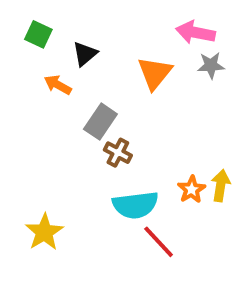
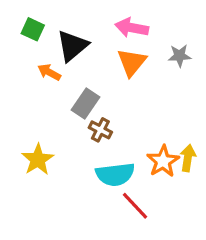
pink arrow: (195, 32) -> (132, 28), moved
black triangle: (85, 54) -> (72, 46), size x1.5
orange star: (192, 189) -> (163, 161), size x1.4
yellow star: (44, 232) -> (38, 160), moved

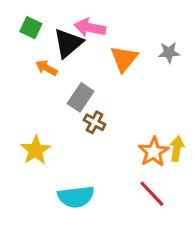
pink arrow: (132, 28) -> (90, 28), moved
cyan semicircle: (115, 174) -> (76, 197), moved
red line: (135, 206) -> (152, 194), moved

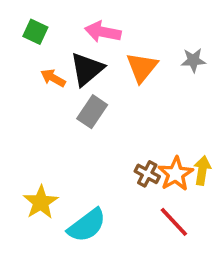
black triangle: (68, 43) -> (87, 69), moved
brown cross: (95, 122) -> (147, 174), moved
yellow star: (36, 150) -> (41, 202), moved
cyan semicircle: (76, 197) -> (87, 225), turned -30

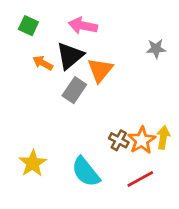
orange triangle: (142, 67) -> (100, 70), moved
red line: (174, 222) -> (140, 179), turned -76
cyan semicircle: (87, 225) -> (86, 172), moved, turned 88

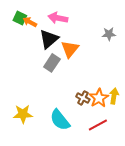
orange arrow: (43, 63) -> (30, 22), moved
yellow star: (33, 163) -> (23, 114), turned 30

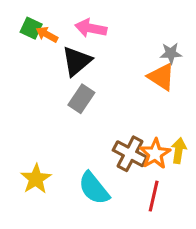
orange triangle: (70, 49) -> (161, 77), moved, turned -36
brown cross: (83, 98) -> (130, 154), size x1.5
yellow star: (23, 114) -> (36, 179), turned -30
red line: (98, 125) -> (154, 196), turned -48

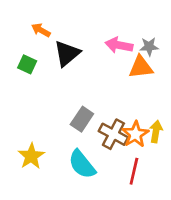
green square: (31, 28) -> (27, 64), moved
pink arrow: (91, 28) -> (119, 45), moved
orange triangle: (161, 77) -> (141, 67), turned -40
gray rectangle: (81, 99) -> (82, 119), moved

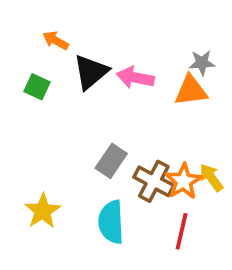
pink arrow: (119, 45) -> (135, 78), moved
yellow arrow: (156, 131) -> (211, 178), turned -45
cyan semicircle: (82, 164) -> (111, 222), turned 36

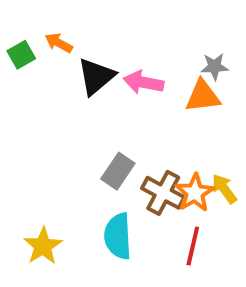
green square: (37, 87) -> (21, 55), moved, turned 35
yellow star: (43, 211) -> (43, 246), moved

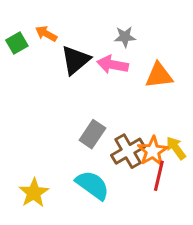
gray star: (214, 67) -> (125, 37), moved
brown cross: (163, 193) -> (128, 151), turned 32
cyan semicircle: (118, 236) -> (92, 185), turned 129
red line: (193, 246) -> (159, 176), moved

